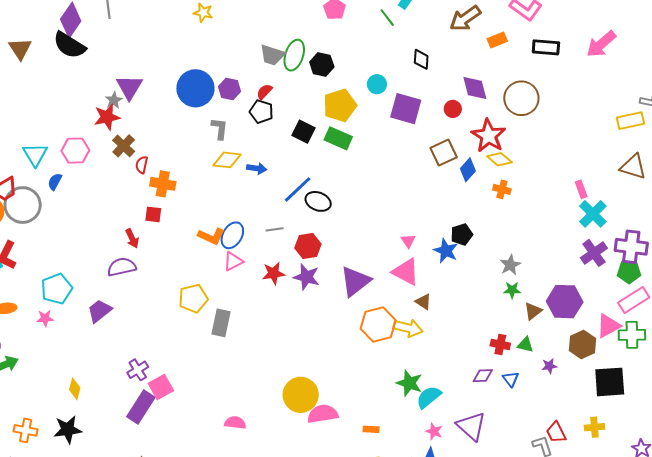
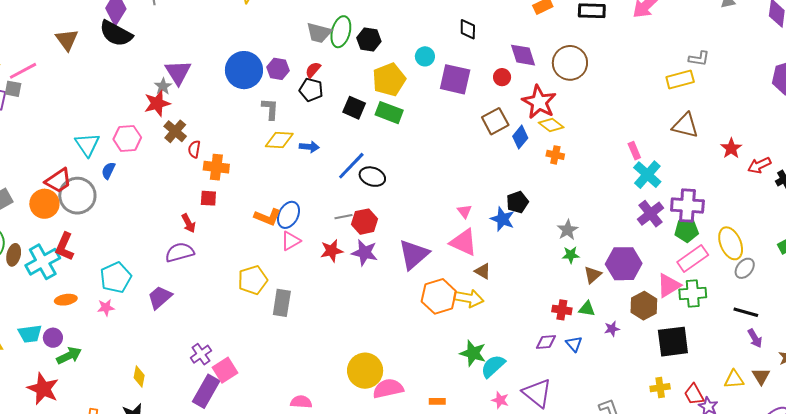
gray line: (275, 229) -> (344, 217), moved
red trapezoid: (556, 432) -> (694, 394), moved

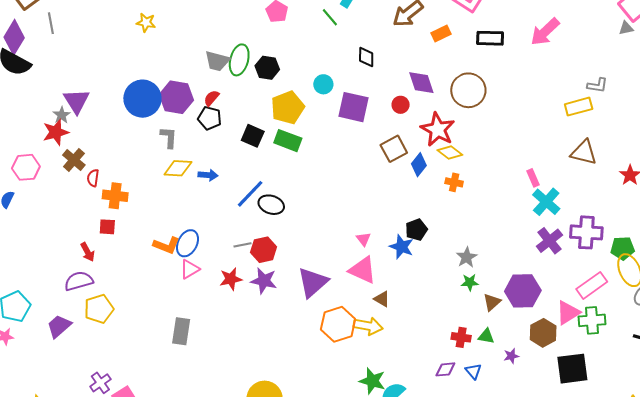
purple hexagon: (278, 69) -> (176, 97), size x1.5
green pentagon: (687, 230) -> (623, 248), moved
yellow pentagon: (253, 280) -> (99, 309), moved

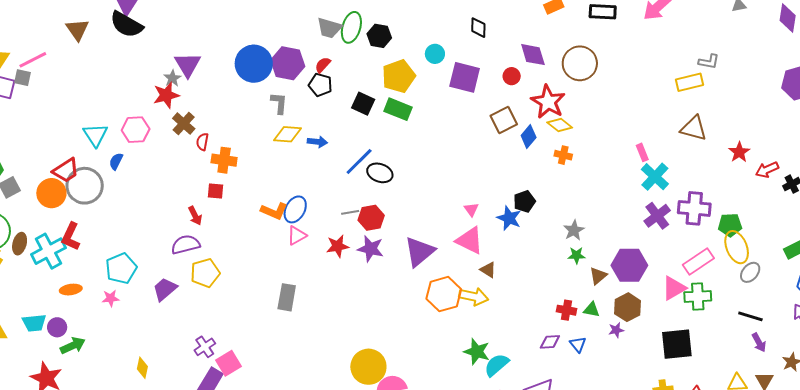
brown hexagon: (543, 333) -> (628, 307), moved

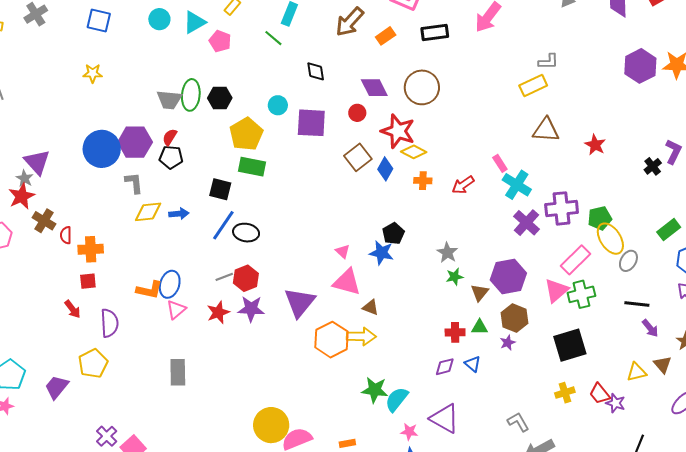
black square: (363, 104) -> (220, 189), moved
red arrow: (767, 170) -> (463, 185), moved
purple semicircle: (186, 245) -> (109, 323), moved, turned 112

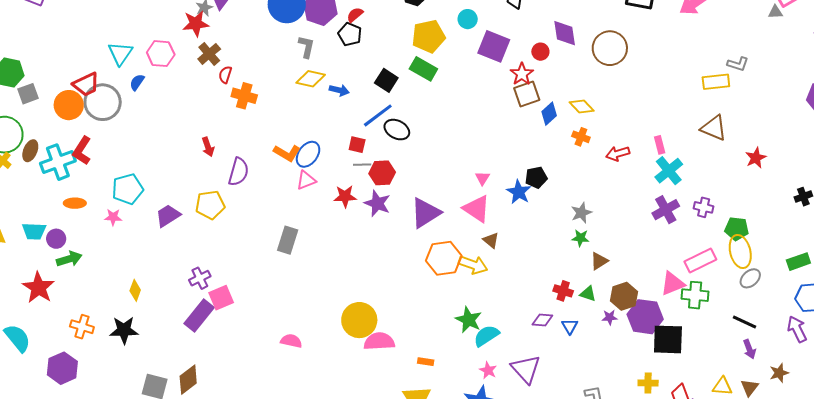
red star: (398, 131) -> (522, 74), moved, size x0.7
purple cross: (562, 208) -> (704, 207), size x0.6
purple hexagon: (508, 277) -> (645, 317), moved
red square: (88, 281) -> (357, 145), moved

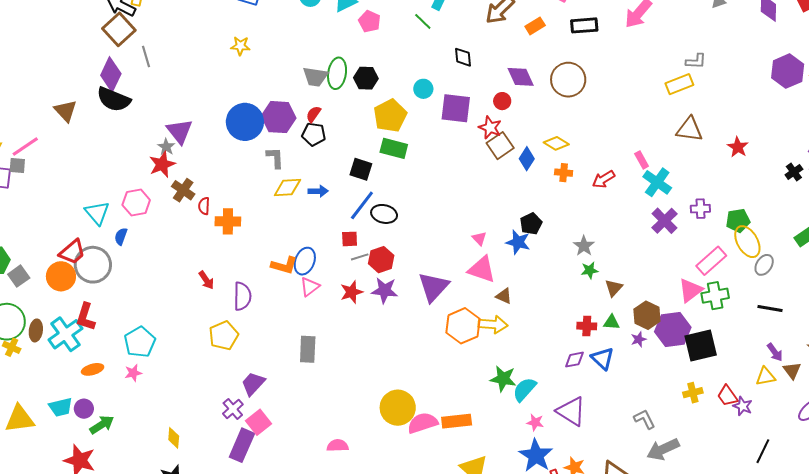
purple trapezoid: (168, 216) -> (253, 384), moved
blue triangle: (570, 326) -> (603, 358), size x1.4
purple arrow: (749, 349) -> (775, 352), moved
orange rectangle: (426, 362) -> (457, 421), moved, size x1.8

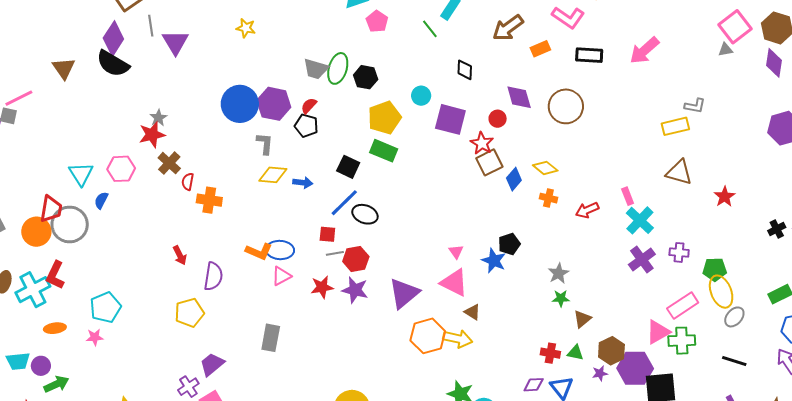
purple triangle: (180, 131) -> (175, 42), moved
red trapezoid: (72, 252) -> (51, 209), turned -48
blue ellipse: (305, 261) -> (280, 250), turned 64

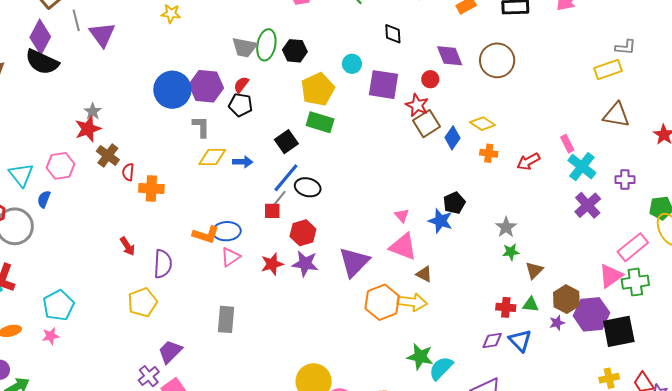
black square: (348, 167) -> (286, 142), turned 35
purple cross: (679, 252) -> (625, 180), moved
gray line: (335, 253) -> (279, 198), moved, turned -36

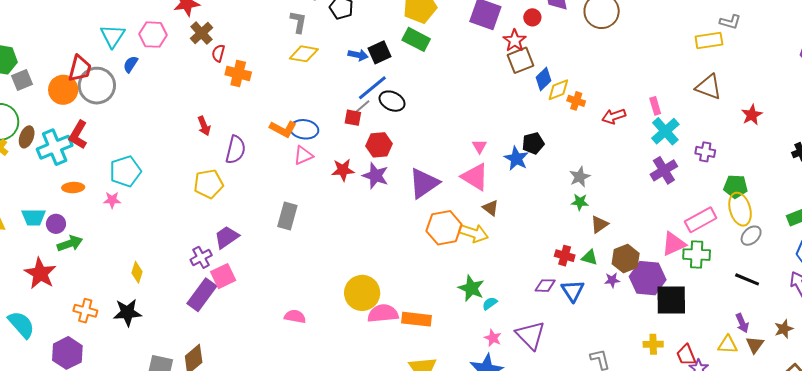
yellow diamond: (483, 124) -> (558, 90), moved, turned -65
blue arrow: (243, 162) -> (358, 55), moved
cyan semicircle: (441, 368) -> (490, 303), size x0.6

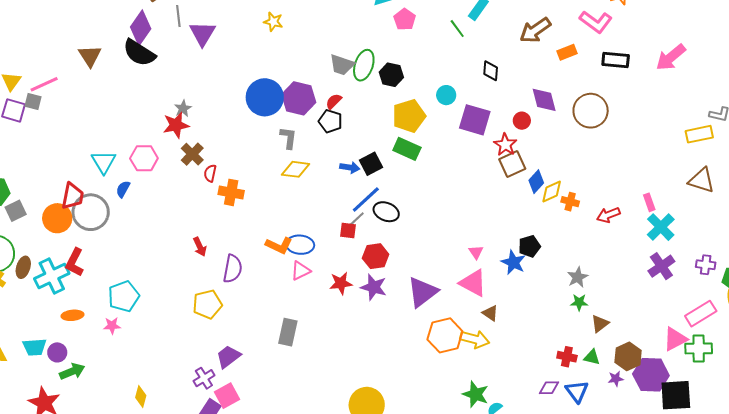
purple cross: (705, 152) -> (706, 265), moved

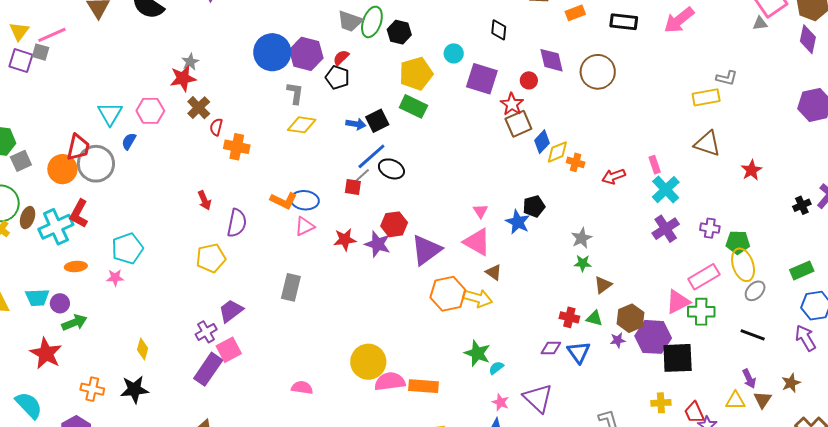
red hexagon: (376, 256) -> (394, 224), moved

